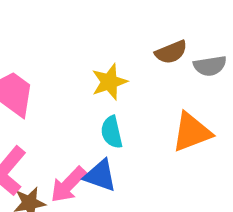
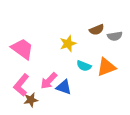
cyan semicircle: (112, 132) -> (84, 66), moved, turned -56
pink arrow: (68, 185) -> (49, 81), moved

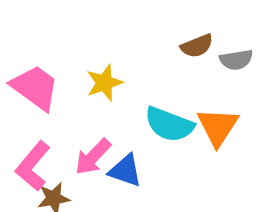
yellow star: (68, 44) -> (104, 83), moved
cyan semicircle: (84, 66) -> (169, 124), size x1.5
orange triangle: (106, 67) -> (218, 127), turned -36

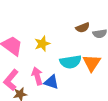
cyan semicircle: (169, 124) -> (71, 62), turned -30
pink arrow: (93, 157) -> (37, 76), turned 120

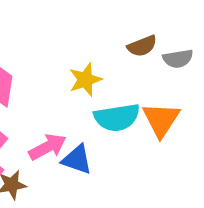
yellow star: (42, 44) -> (85, 80), moved
pink arrow: (37, 76) -> (47, 147), turned 78

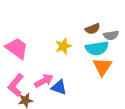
cyan semicircle: (117, 118) -> (97, 48), moved

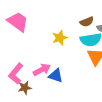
pink trapezoid: (17, 48) -> (18, 22), moved

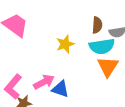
brown semicircle: (87, 22) -> (97, 25), turned -64

